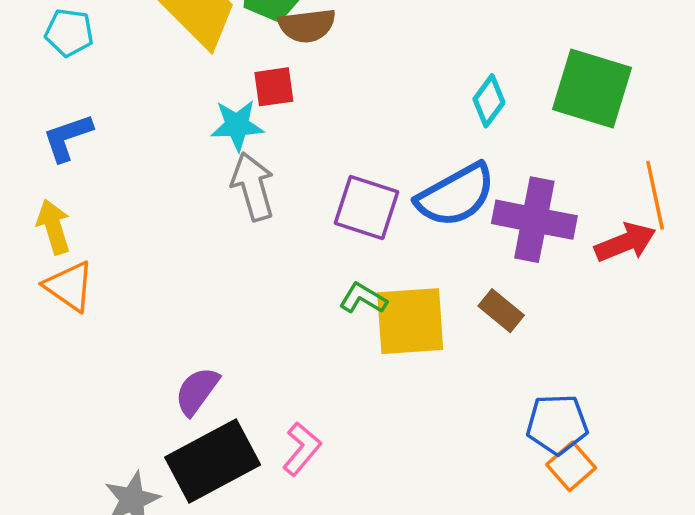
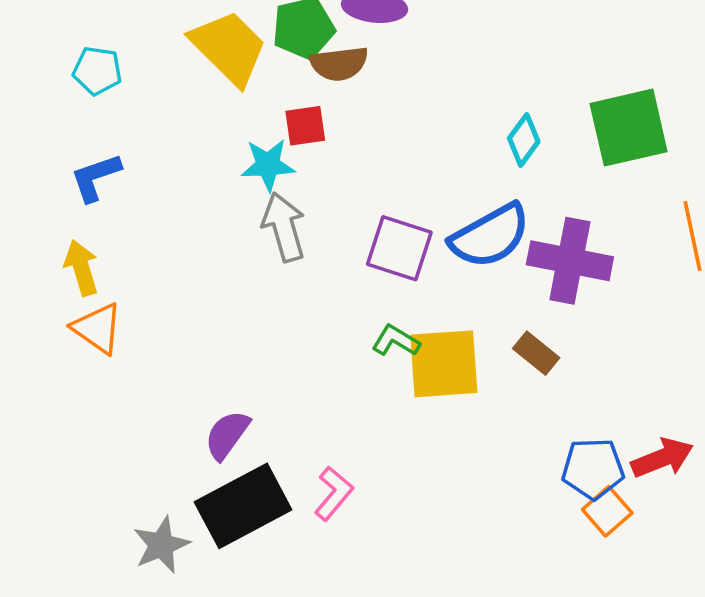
green square: (592, 89) -> (629, 128), turned -30
red arrow: (625, 242) -> (662, 458), moved

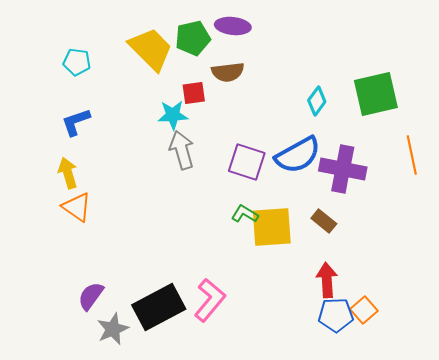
brown semicircle: (339, 64) -> (228, 72), moved
purple semicircle: (227, 435) -> (91, 296), moved
red arrow: (662, 458) -> (327, 280), moved, turned -72
blue pentagon: (593, 469) -> (336, 315), moved
pink L-shape: (334, 493) -> (210, 300), size x1.4

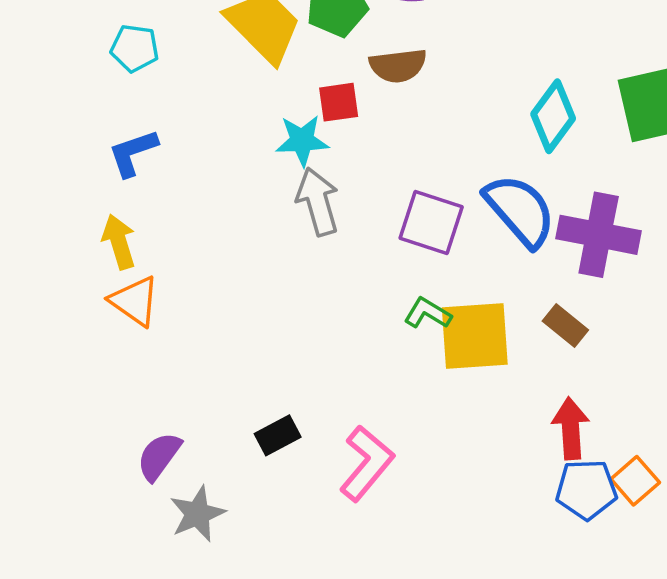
cyan diamond: (317, 101) -> (553, 116), size x1.4
blue semicircle: (298, 155) -> (520, 210), turned -102
black rectangle: (159, 307) -> (278, 435), moved, size x0.5

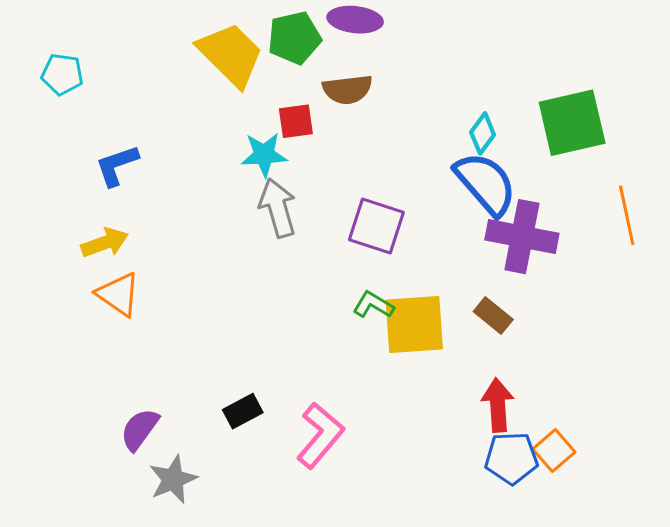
cyan pentagon: (135, 48) -> (62, 74), moved
cyan diamond: (553, 116) -> (483, 133), size x0.7
blue semicircle: (520, 210) -> (486, 183), moved
yellow arrow: (119, 242) -> (105, 243), turned 87

